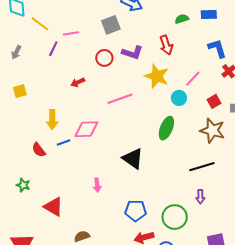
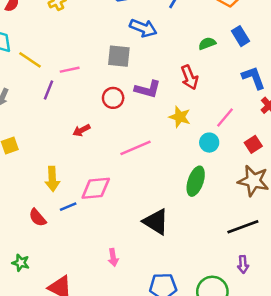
blue rectangle: (209, 15) -> (241, 36), turned 63
gray square: (111, 25) -> (119, 56), turned 30
yellow star: (157, 76) -> (180, 117), size x0.7

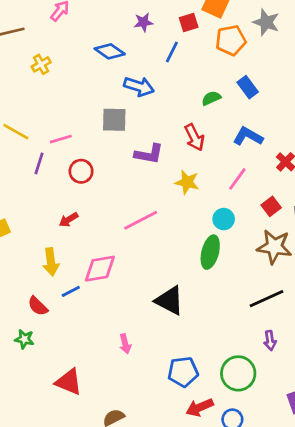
blue L-shape: (254, 78) -> (248, 136), moved, turned -36
red circle: (113, 98) -> (81, 171), moved
red arrow: (82, 130) -> (69, 220), moved
cyan circle: (209, 143) -> (224, 219), moved
green star: (21, 263) -> (24, 339), moved

